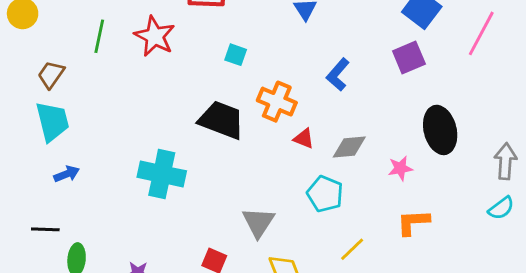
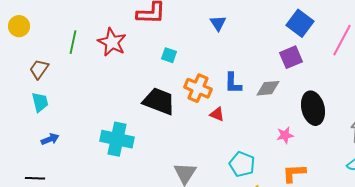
blue L-shape: (338, 75) -> (233, 83), moved, turned -40
cyan trapezoid: (52, 121) -> (40, 102), size x0.7
gray diamond: (349, 147) -> (268, 88), moved
cyan pentagon: (325, 194) -> (242, 164), moved

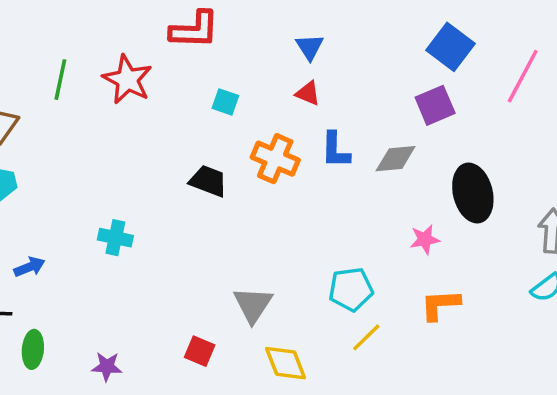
black trapezoid: (159, 101) -> (208, 181), size x0.7
red triangle: (217, 114) -> (308, 93), moved
blue arrow: (50, 139) -> (29, 267), moved
cyan cross: (117, 139) -> (115, 238), moved, size x0.6
cyan pentagon: (242, 164) -> (351, 289), turned -30

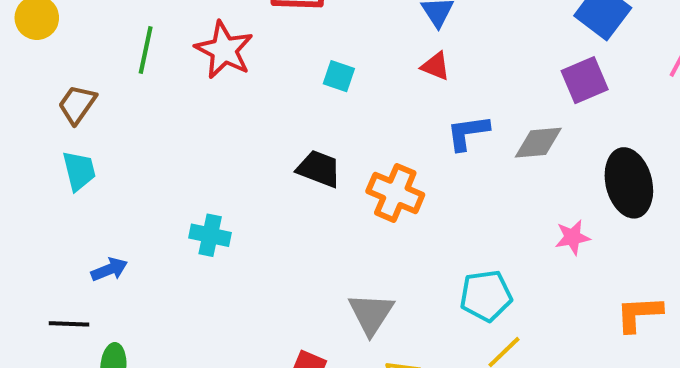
blue L-shape: (335, 150) -> (468, 133), turned 81
orange cross: (275, 159) -> (395, 193), moved
orange L-shape: (440, 305) -> (639, 314), moved

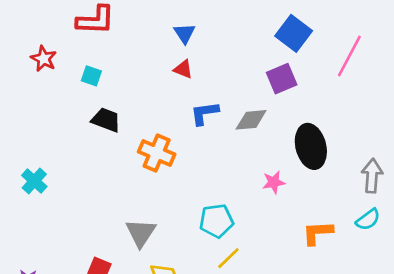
red star: (224, 50) -> (44, 59), size x0.7
cyan square: (339, 76) -> (91, 76), moved
black trapezoid: (319, 169) -> (106, 120), moved
cyan cross: (210, 235) -> (34, 181), turned 30

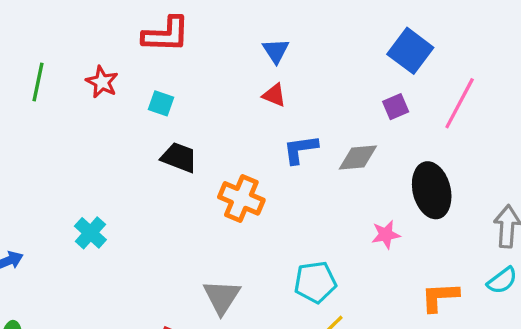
pink line: (349, 56) -> (460, 103), moved
purple square: (282, 79) -> (396, 107), size x0.7

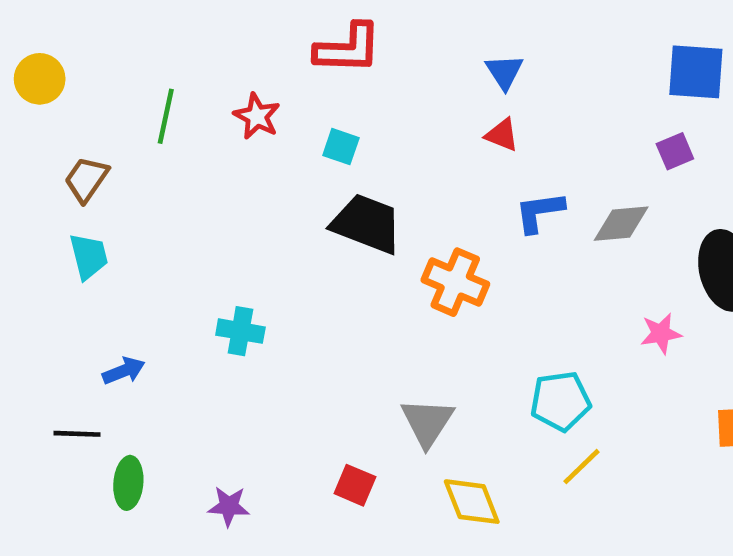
blue square: (410, 51) -> (696, 72), turned -33
black trapezoid: (179, 157) -> (367, 224), size x1.4
cyan cross: (90, 233) -> (240, 331), turned -32

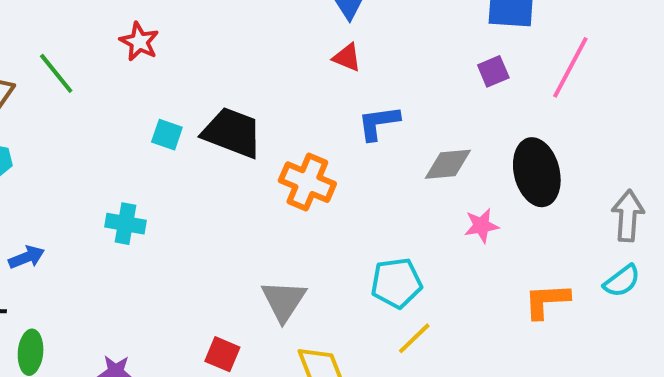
green line: (166, 116) -> (56, 73), moved, turned -51
cyan square: (341, 147) -> (167, 135), moved
gray diamond: (621, 224) -> (448, 164), moved

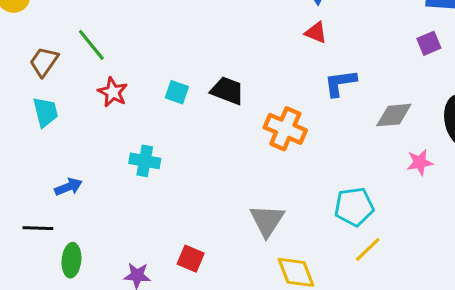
red star: (139, 42) -> (113, 92), moved
black trapezoid: (232, 133) -> (227, 91), size x0.7
red square: (222, 354) -> (191, 259), moved

